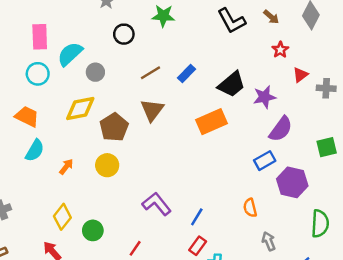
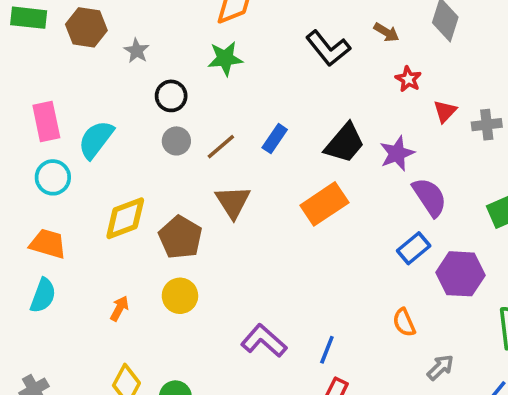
gray circle: (95, 72) -> (176, 141), moved
purple semicircle: (281, 129) -> (430, 197), turned -60
cyan semicircle: (35, 150) -> (43, 295), moved
gray arrow: (269, 241) -> (440, 367), turned 78

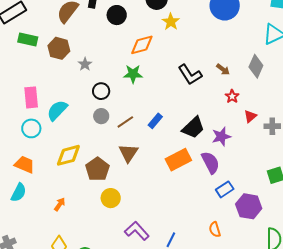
purple semicircle: (430, 197) -> (210, 163), moved
yellow circle: (180, 296) -> (111, 198), moved

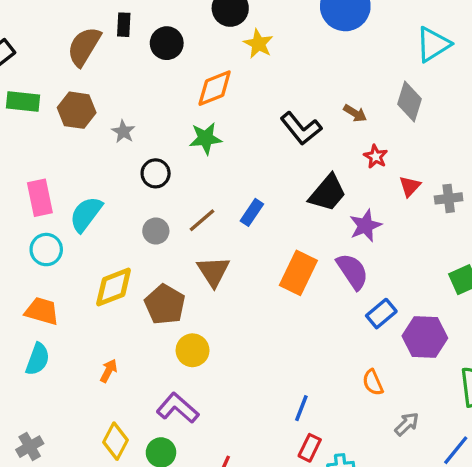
gray circle: (101, 116) -> (156, 231), moved
black trapezoid: (193, 128) -> (328, 193), moved
orange rectangle: (178, 160) -> (298, 273), turned -30
purple L-shape: (137, 231) -> (178, 408), moved

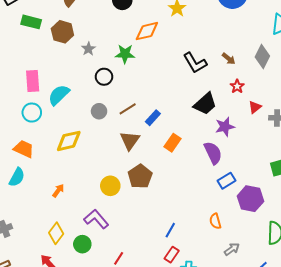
green star: (206, 138) -> (125, 54), moved
blue rectangle: (252, 212) -> (153, 118), moved
orange rectangle: (298, 273) -> (173, 143), moved, size x0.7
brown pentagon: (165, 304) -> (140, 176), moved

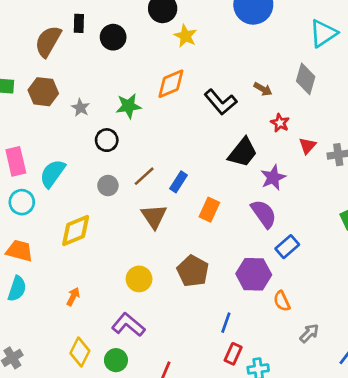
orange diamond: (147, 31) -> (171, 84), moved
brown pentagon: (140, 176) -> (193, 271), moved
purple hexagon: (250, 199) -> (254, 274), moved

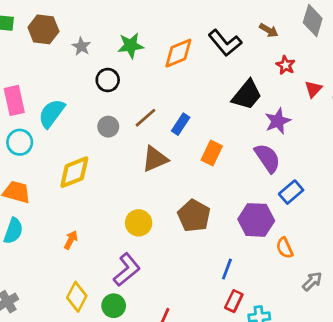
orange diamond: (171, 84) -> (178, 53), moved
brown triangle: (154, 216) -> (155, 159), turned 40
purple L-shape: (128, 325) -> (127, 270), turned 100

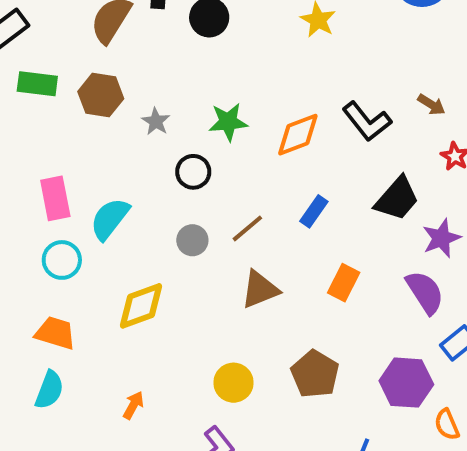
blue rectangle: (181, 124) -> (314, 211), moved

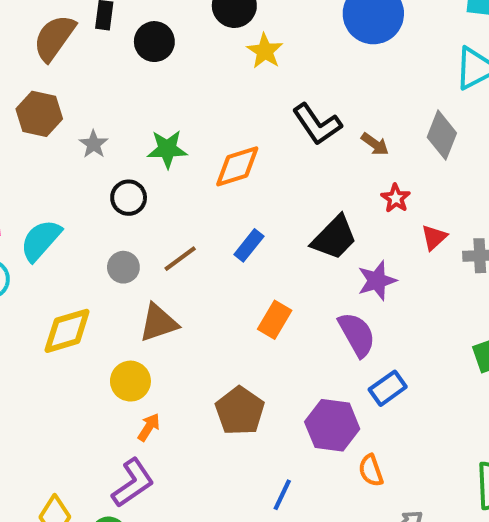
black L-shape: (367, 121) -> (317, 124), moved
brown triangle: (260, 289) -> (158, 323), moved
yellow circle: (233, 383) -> (130, 381), moved
orange arrow: (133, 405) -> (149, 427), moved

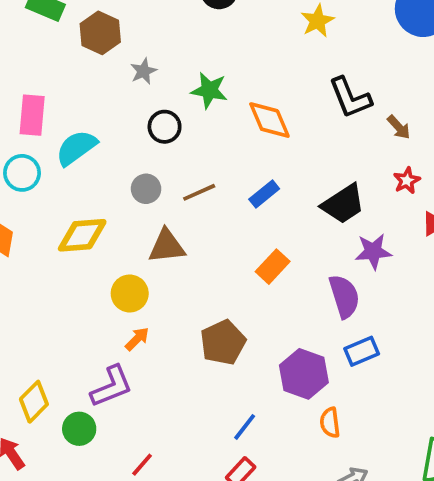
orange diamond: (237, 166) -> (269, 120), turned 72

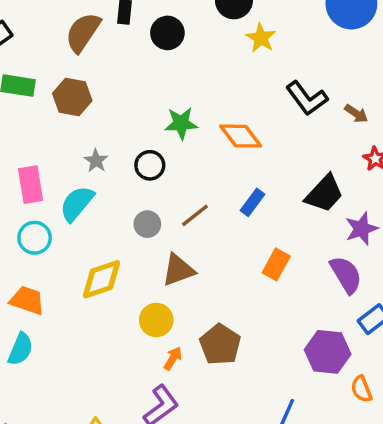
gray star: (143, 71) -> (96, 161), moved
brown pentagon: (223, 342) -> (220, 344), moved

